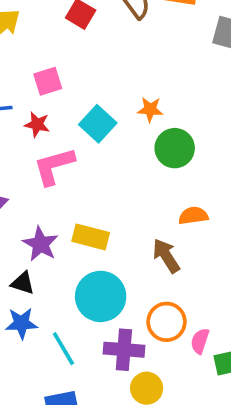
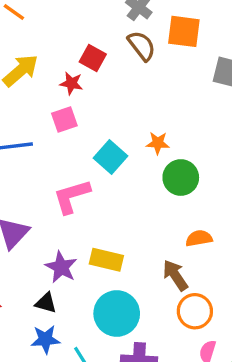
red star: (37, 124) -> (71, 83), moved
orange circle: (167, 322) -> (195, 311), moved

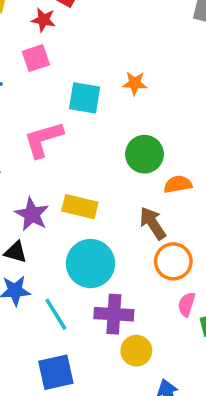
cyan square: (110, 157) -> (85, 98), turned -32
green circle: (181, 178) -> (144, 154), moved

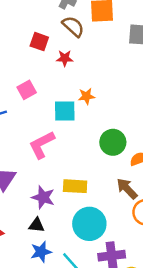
red star: (43, 20) -> (65, 58), moved
orange star: (135, 83) -> (86, 96), moved

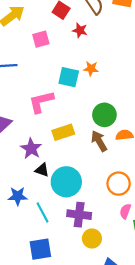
pink square: (27, 90) -> (41, 39), moved
yellow rectangle: (75, 186) -> (63, 132), moved, turned -35
brown arrow: (127, 189) -> (99, 141), moved
black triangle: (37, 225) -> (42, 170), moved

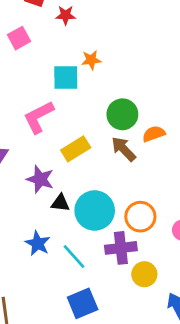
orange circle: (119, 184) -> (140, 217), moved
blue star: (18, 196) -> (38, 243), turned -30

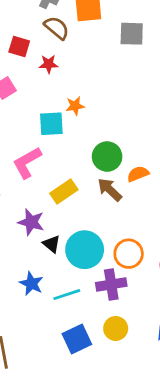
black triangle: (60, 203) -> (51, 244), turned 36
cyan line: (74, 256) -> (67, 295), turned -64
yellow circle: (144, 274) -> (116, 328), moved

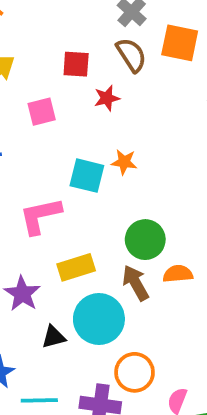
red square: (19, 47) -> (76, 64), turned -30
red star: (49, 64) -> (107, 98), turned -30
black triangle: (51, 244) -> (54, 337), moved, turned 48
cyan circle: (85, 250) -> (99, 319), moved

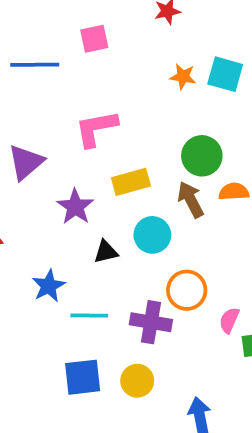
pink square: (42, 112) -> (94, 39), moved
cyan square: (87, 176) -> (225, 74), moved
cyan circle: (99, 319) -> (152, 235), size x0.7

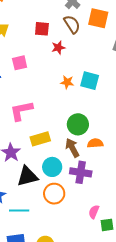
black triangle: (106, 252) -> (27, 176), size x1.6
orange circle: (187, 290) -> (54, 194), moved
purple cross: (151, 322) -> (81, 172), moved

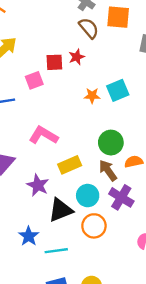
red square: (42, 29) -> (54, 62), moved
cyan square: (90, 81) -> (118, 90), turned -30
pink L-shape: (21, 111) -> (44, 135), turned 50
purple cross: (81, 172) -> (121, 197), turned 30

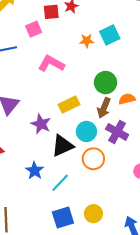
pink L-shape: (44, 135) -> (51, 64), moved
brown arrow: (108, 170) -> (104, 108), turned -120
cyan line: (56, 251) -> (60, 183), turned -36

